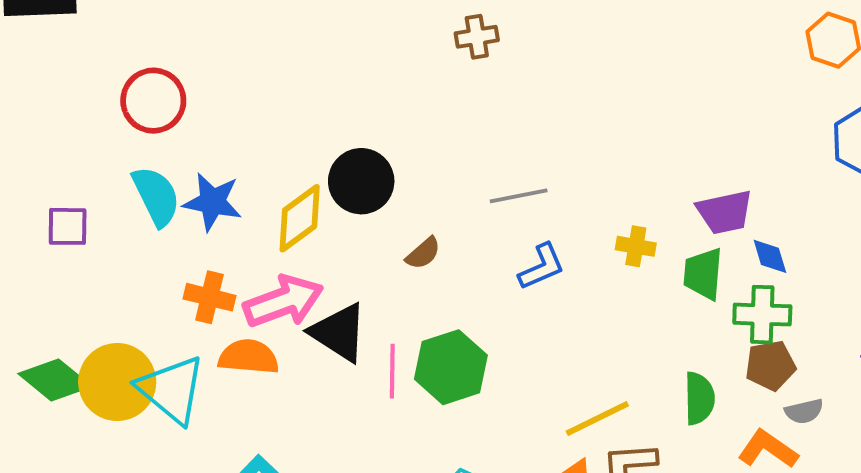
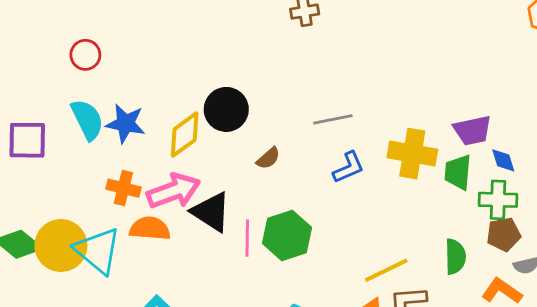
red circle: (153, 101) -> (85, 55), size x0.7
purple square: (68, 226) -> (27, 140), size x1.4
yellow cross: (636, 246) -> (412, 154), size x1.8

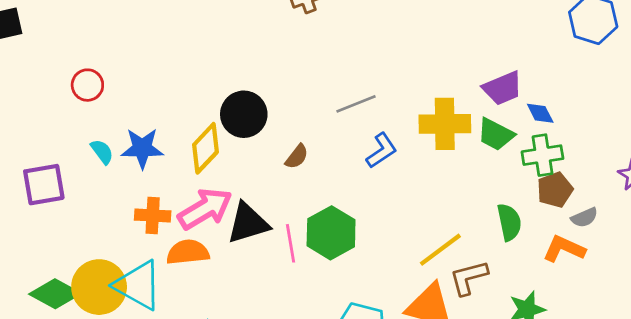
cyan semicircle: (87, 120) -> (102, 152), size x0.6
green trapezoid: (458, 172) -> (496, 134), turned -57
black triangle: (211, 212) -> (248, 223), turned -39

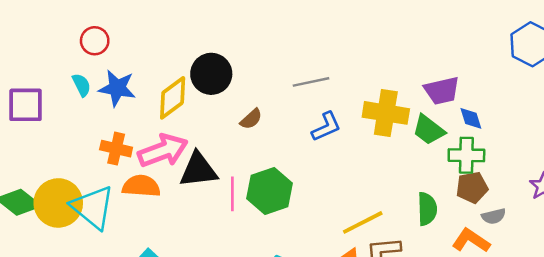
red circle: (87, 85) -> (95, 41), moved

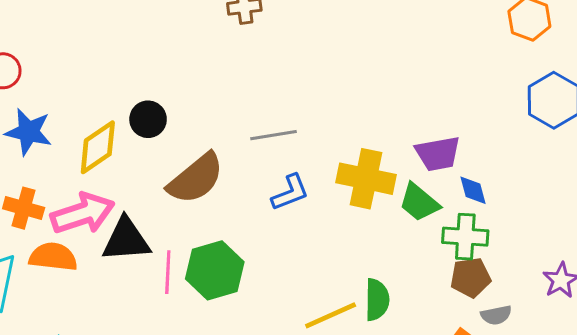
black circle: (211, 74) -> (148, 119), size x0.7
brown semicircle: (251, 119) -> (196, 179), size x2.0
green semicircle: (427, 209) -> (377, 300), moved

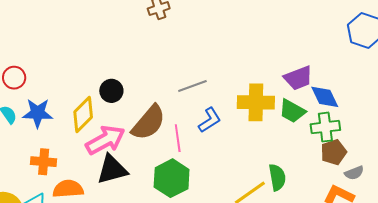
blue diamond: (473, 190) -> (325, 97), size x1.4
pink arrow: (83, 213) -> (105, 140), moved
pink line: (168, 272) -> (178, 138), moved

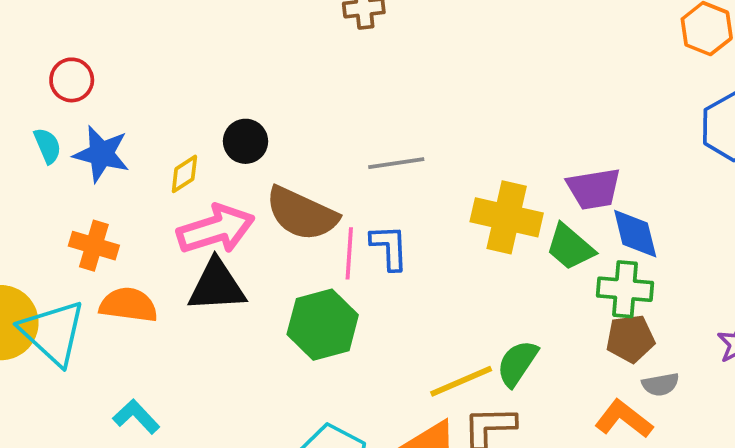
yellow diamond: (83, 114) -> (184, 174), size x0.6
blue L-shape: (210, 120) -> (389, 247), moved, turned -72
brown semicircle: (149, 123) -> (302, 214), turned 63
green semicircle: (277, 177) -> (517, 363), turned -148

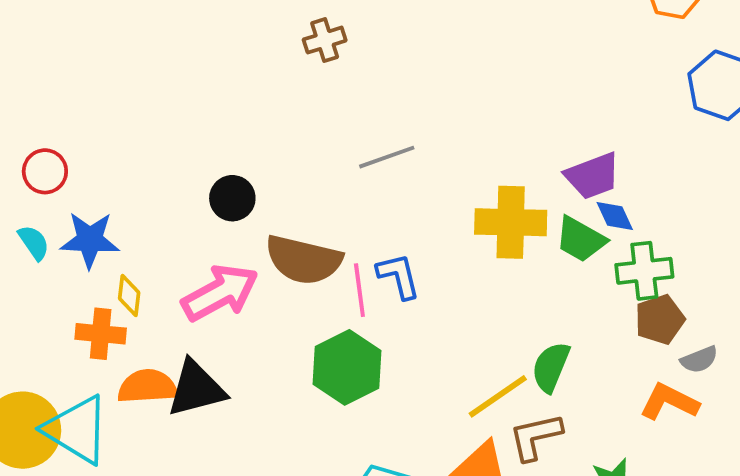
gray line: (396, 163) -> (387, 157), moved
yellow diamond: (184, 174) -> (129, 295), moved, turned -39
blue diamond: (635, 234) -> (615, 216), moved, size x0.7
black triangle: (217, 286) -> (196, 389), moved

